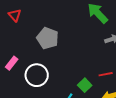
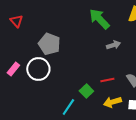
white circle: (37, 75) -> (38, 69), moved

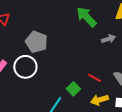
gray arrow: (113, 45) -> (108, 39), moved
red line: (107, 80) -> (94, 78), turned 40

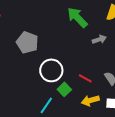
white circle: (25, 67) -> (51, 70), moved

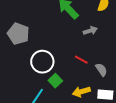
red line: (85, 78) -> (81, 60), moved

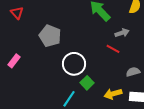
red line: (81, 60) -> (113, 49), moved
gray semicircle: (101, 70) -> (133, 72), turned -72

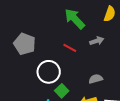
red line: (113, 49) -> (70, 48), moved
gray semicircle: (133, 72) -> (96, 79), moved

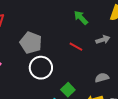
green arrow: (75, 19) -> (81, 18), size x0.7
white circle: (49, 72) -> (41, 68), moved

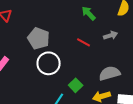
gray semicircle: (102, 78) -> (110, 73), size x1.5

